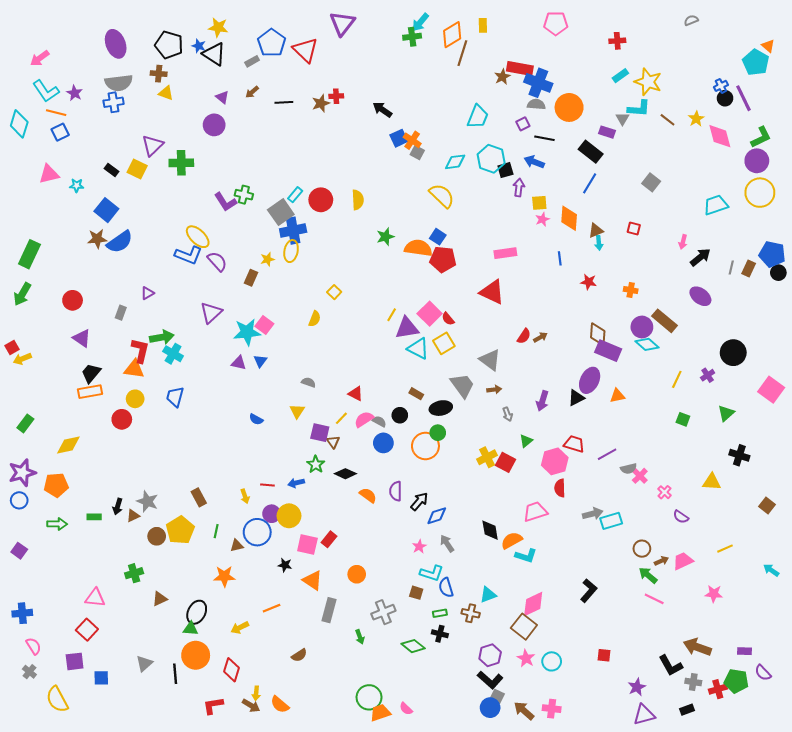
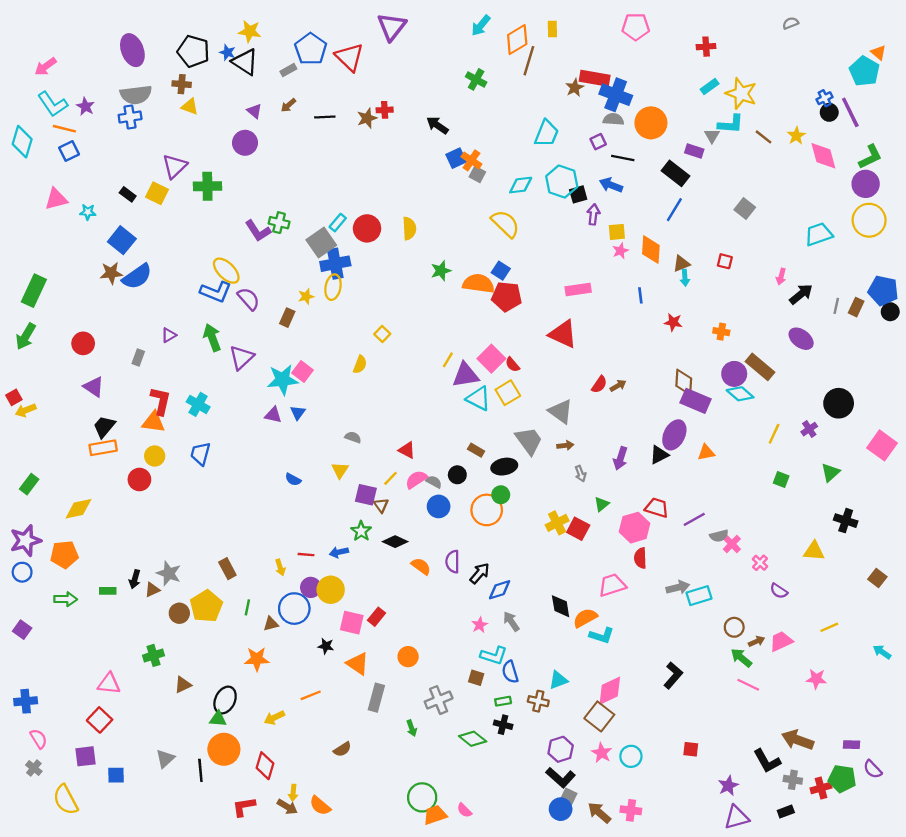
green cross: (412, 37) -> (476, 79), moved, turned 36
green arrow: (162, 337) -> (212, 338), moved, turned -100

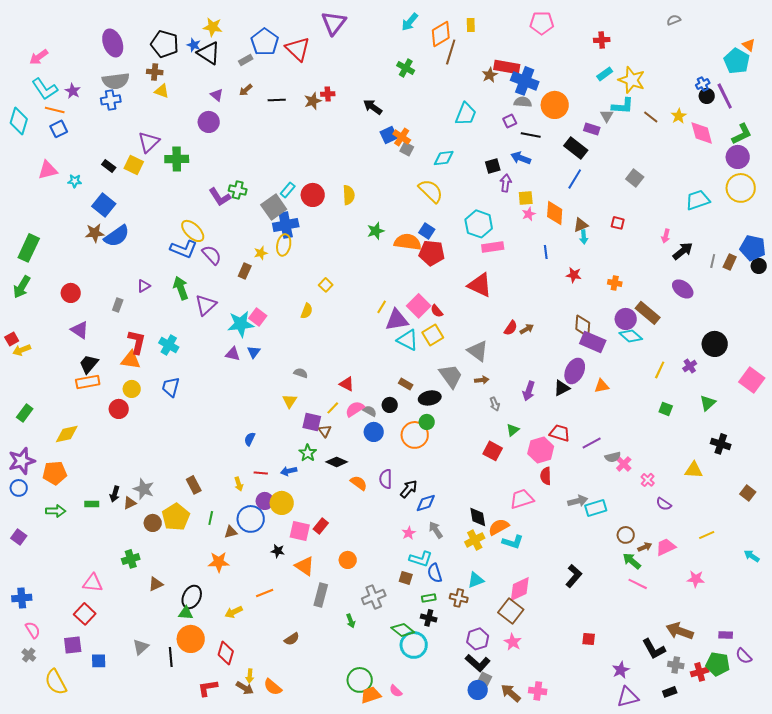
cyan hexagon: (562, 182) -> (479, 224), moved
blue semicircle: (293, 479) -> (250, 439), moved, turned 88
yellow cross: (557, 523) -> (475, 540), moved
cyan circle: (631, 756) -> (414, 645), moved, size x1.4

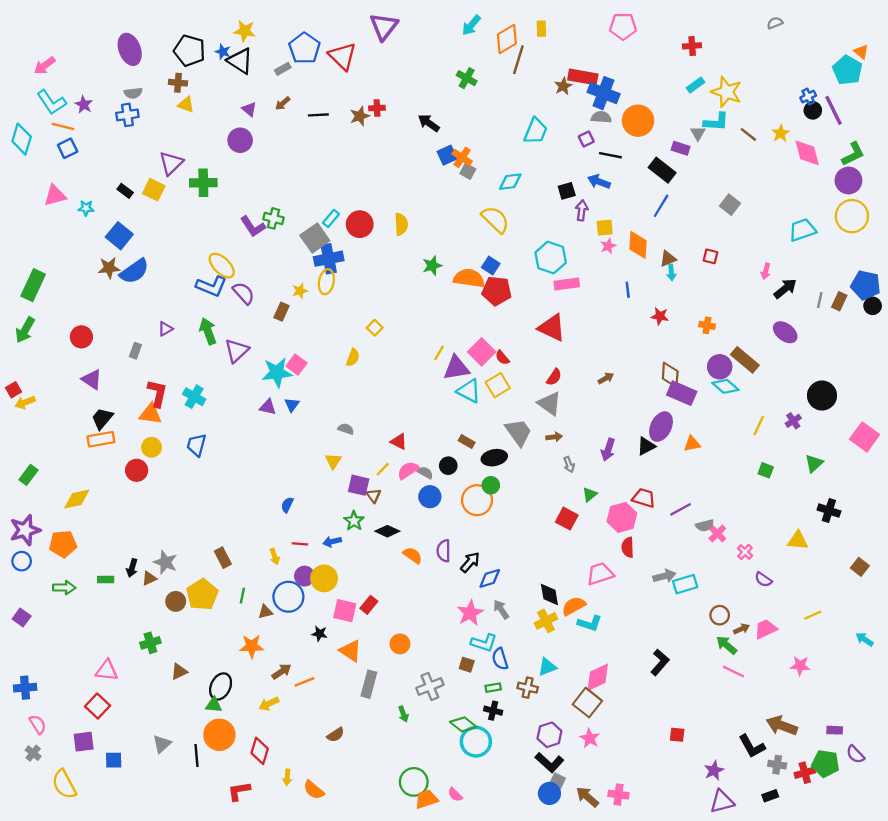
gray semicircle: (116, 81) -> (133, 93), size x0.6
red semicircle: (511, 328) -> (554, 377), moved
pink star: (409, 533) -> (470, 613), size x1.6
brown arrow: (245, 688) -> (282, 672), moved, turned -66

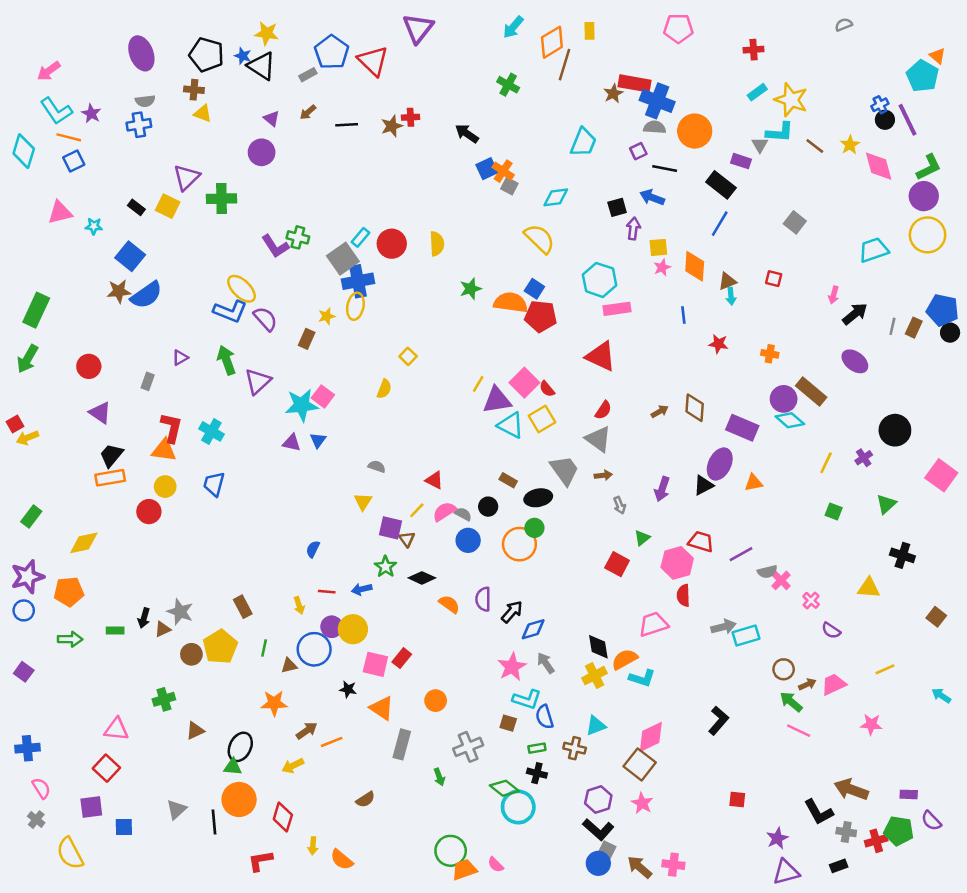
brown diamond: (670, 375) -> (695, 408), moved

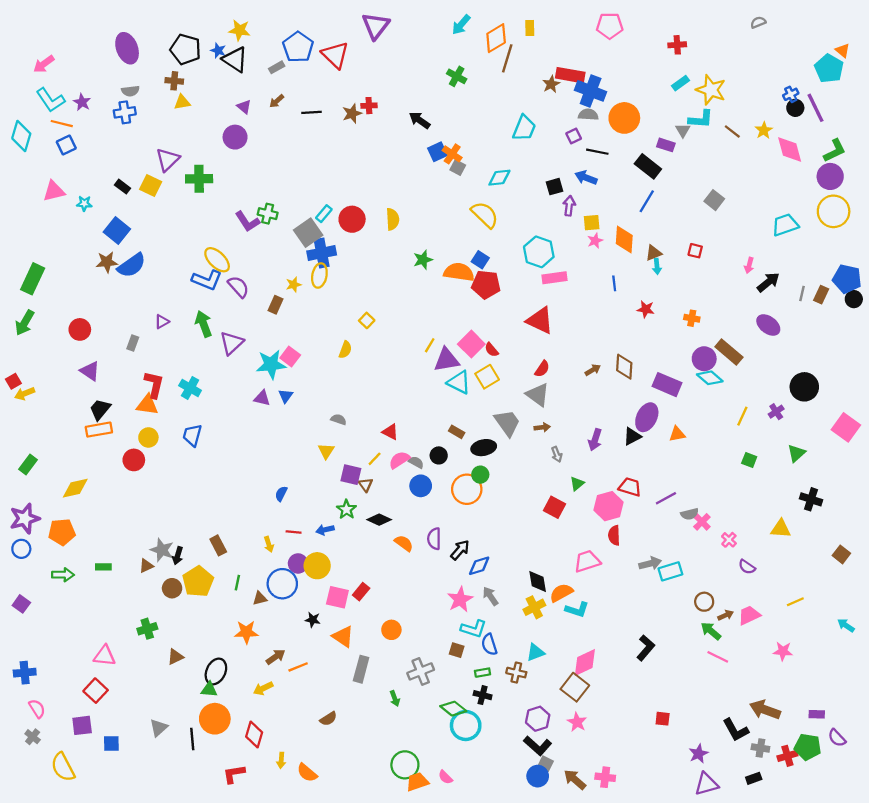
yellow triangle: (203, 113) -> (182, 102), turned -30
black arrow: (144, 618) -> (178, 556), moved

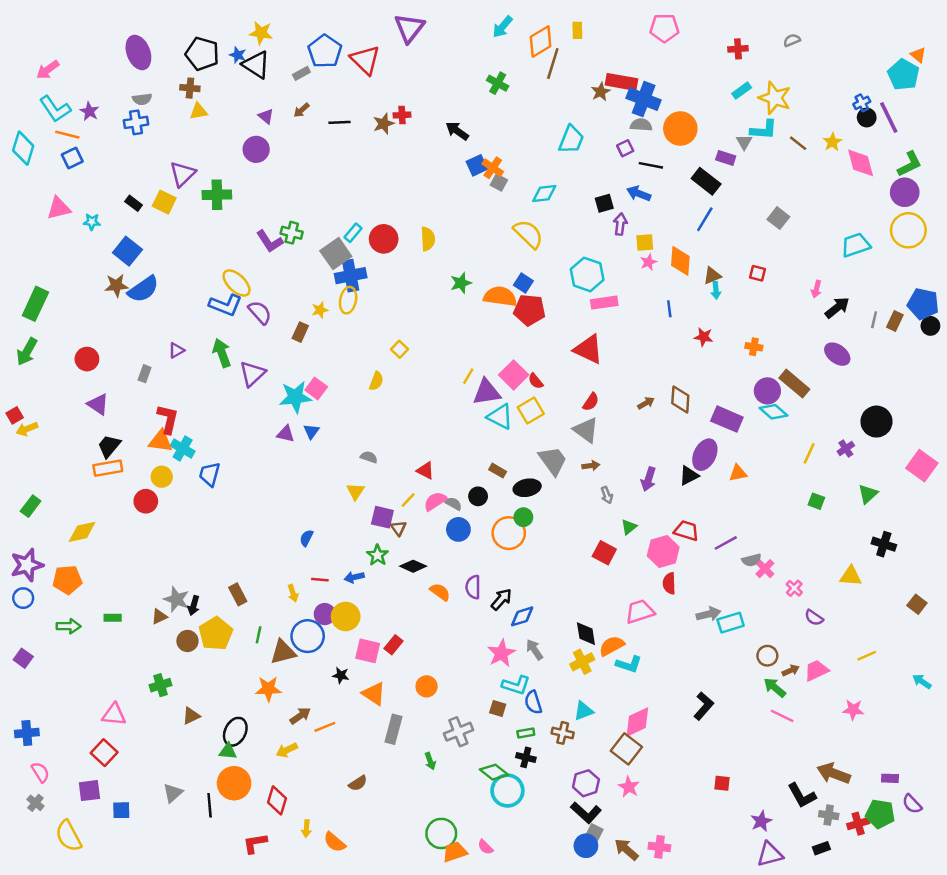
gray semicircle: (758, 22) -> (792, 40), moved
cyan cross: (190, 388) -> (183, 449), moved
brown triangle: (260, 598) -> (283, 652), size x1.6

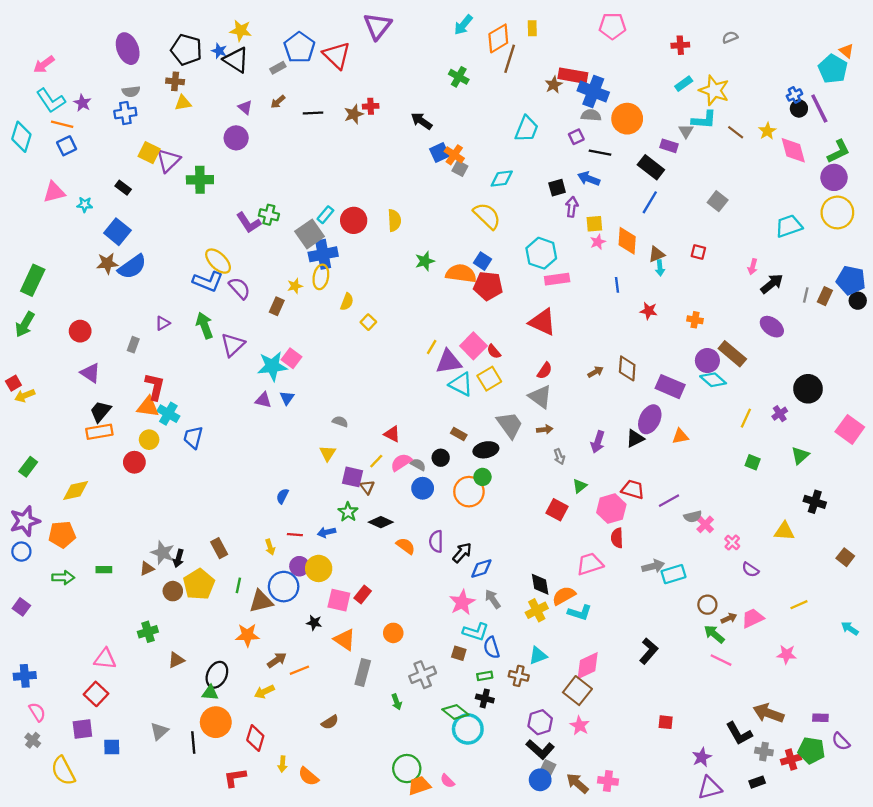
yellow square: (164, 202) -> (149, 153), moved
yellow semicircle: (376, 381) -> (347, 302), moved

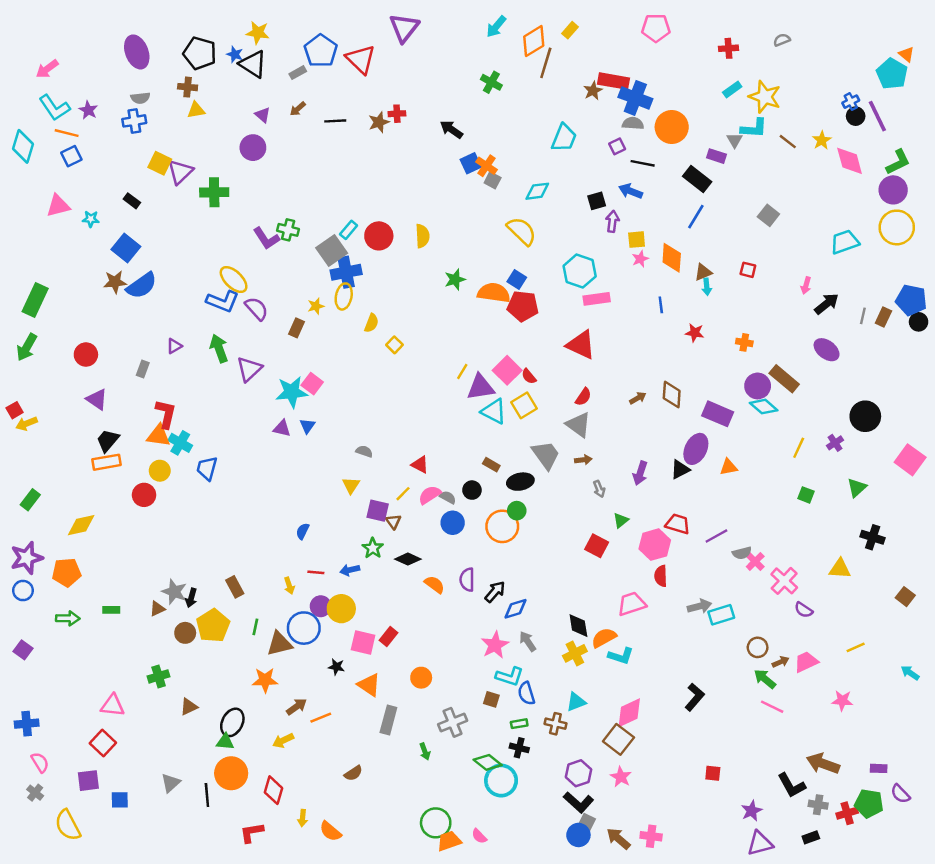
yellow rectangle: (532, 28) -> (570, 30), turned 42
pink cross: (732, 542) -> (784, 581), size x1.6

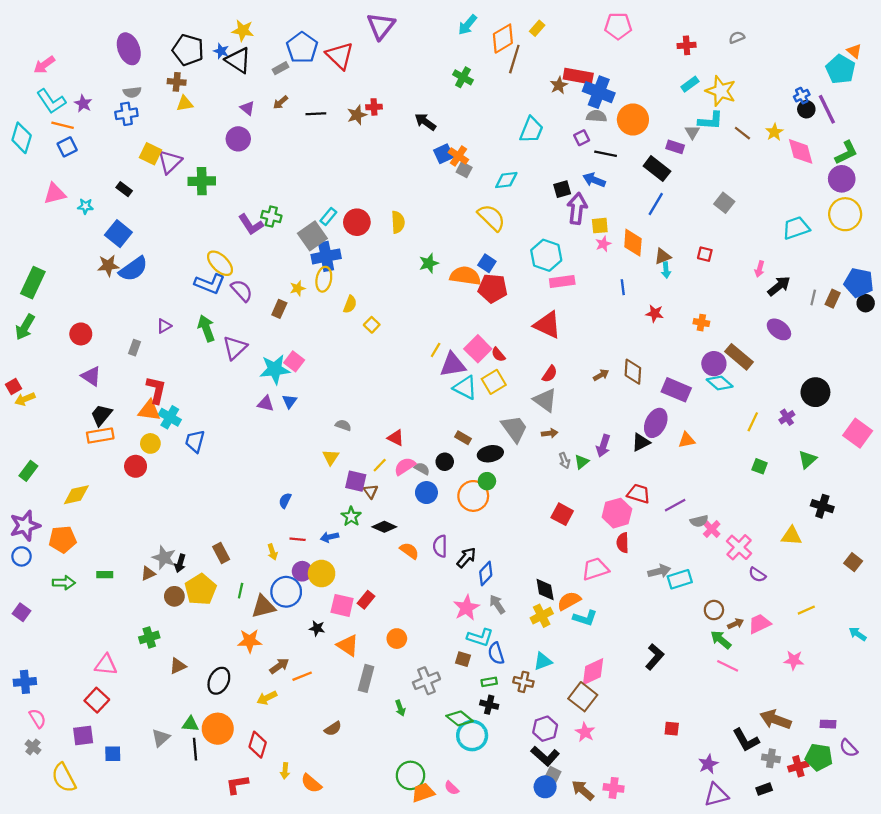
purple arrow: (612, 221) -> (577, 208), size x1.5
green triangle: (621, 520) -> (582, 462), moved
blue diamond: (516, 609) -> (486, 574), turned -30
green triangle: (225, 742) -> (190, 724), moved

